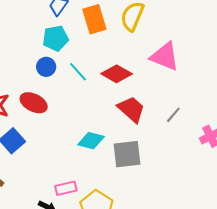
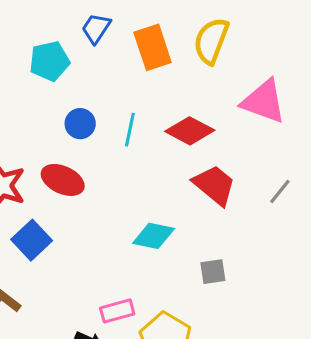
cyan pentagon: (56, 38) -> (49, 61), moved
cyan line: (78, 72) -> (130, 130), turned 55
gray square: (127, 154) -> (213, 272), moved, size x0.6

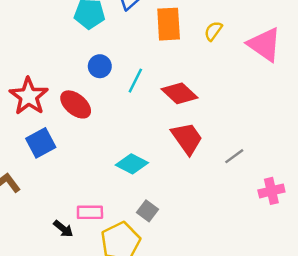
yellow semicircle: (211, 41) -> (213, 31), size x0.6
pink triangle: (264, 101) -> (265, 44), moved
gray square: (213, 272) -> (147, 211), moved, turned 30

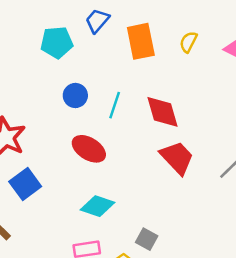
red diamond: (180, 93) -> (163, 112), turned 39
red ellipse: (76, 104) -> (89, 149), moved
cyan diamond: (132, 164) -> (98, 206), moved

